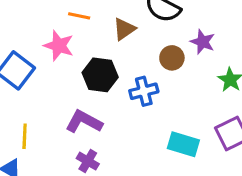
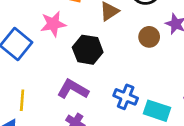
pink star: (59, 46) -> (53, 24), turned -30
blue cross: (144, 91) -> (126, 97), moved, turned 35

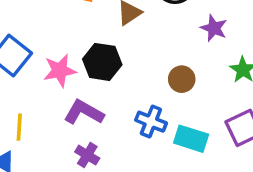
pink star: (53, 24) -> (60, 71), moved
brown circle: (149, 37) -> (182, 79), moved

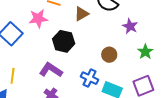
pink star: (60, 71) -> (38, 19), moved

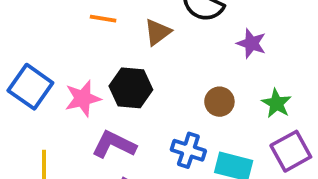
pink star: (38, 19) -> (83, 98), moved
green star: (145, 52) -> (276, 103), moved

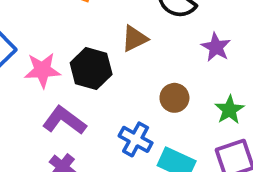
brown triangle: (157, 32) -> (135, 39), moved

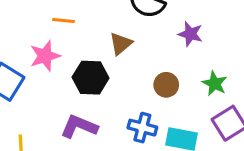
pink star: (42, 70) -> (45, 56), moved

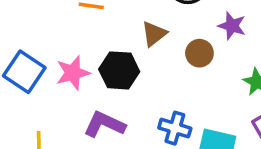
pink star: (45, 56) -> (73, 73), moved
brown circle: (166, 85) -> (199, 53), moved

